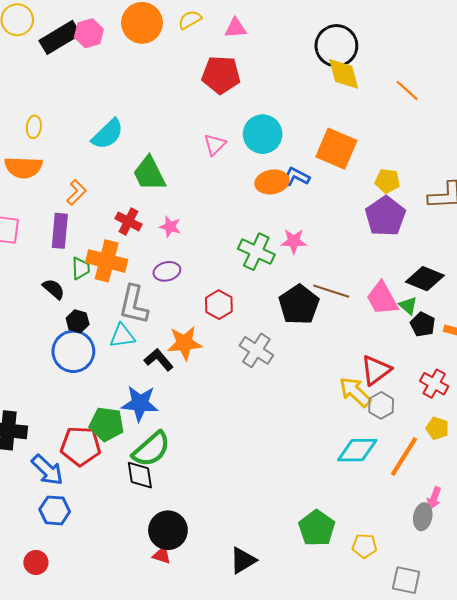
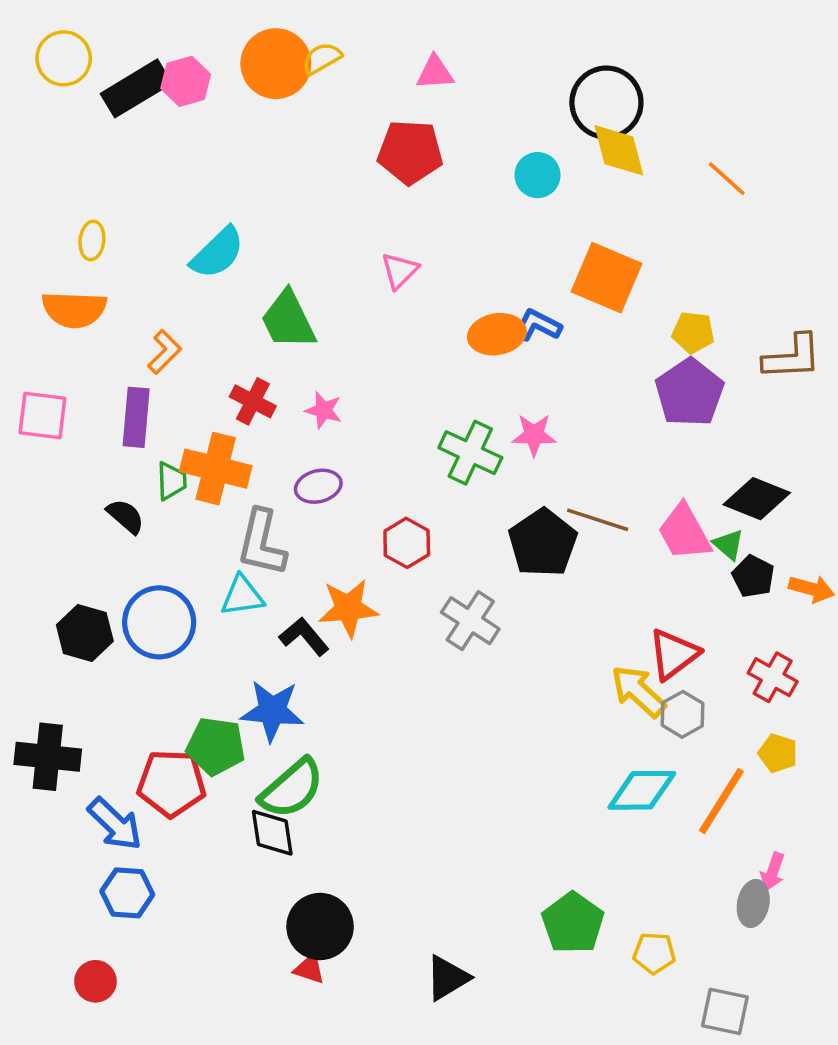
yellow semicircle: (190, 20) -> (322, 58), moved
cyan circle: (263, 134) -> (537, 175), moved, size x0.7
black hexagon: (78, 321) -> (85, 633), moved, size x1.4

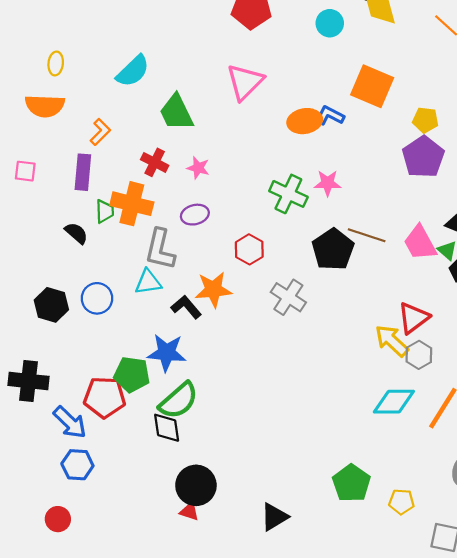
pink triangle: (400, 271) -> (245, 82), size x1.6
pink square: (42, 416) -> (25, 171), size x0.7
blue circle: (159, 622) -> (97, 298), size x0.7

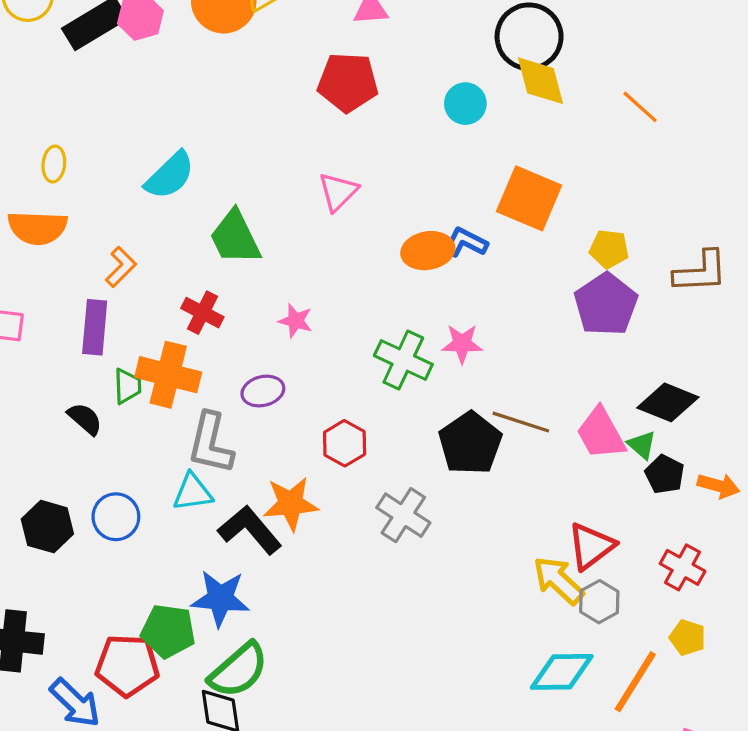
pink triangle: (245, 82) -> (338, 192), size x0.7
pink star: (198, 168) -> (296, 321), moved
black L-shape: (186, 307) -> (250, 530), size x1.4

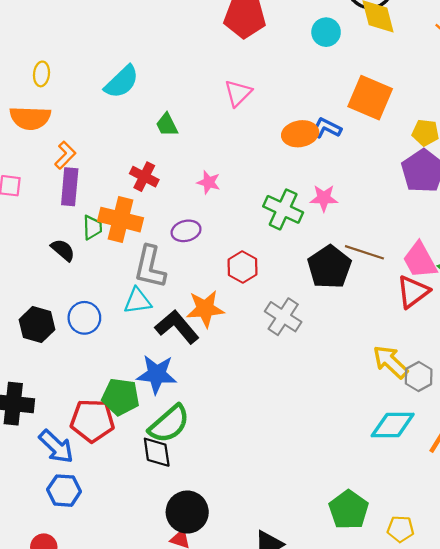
green trapezoid: (235, 238) -> (167, 125), size x0.6
orange L-shape: (121, 267) -> (65, 155), moved
red triangle: (591, 546) -> (413, 292), moved

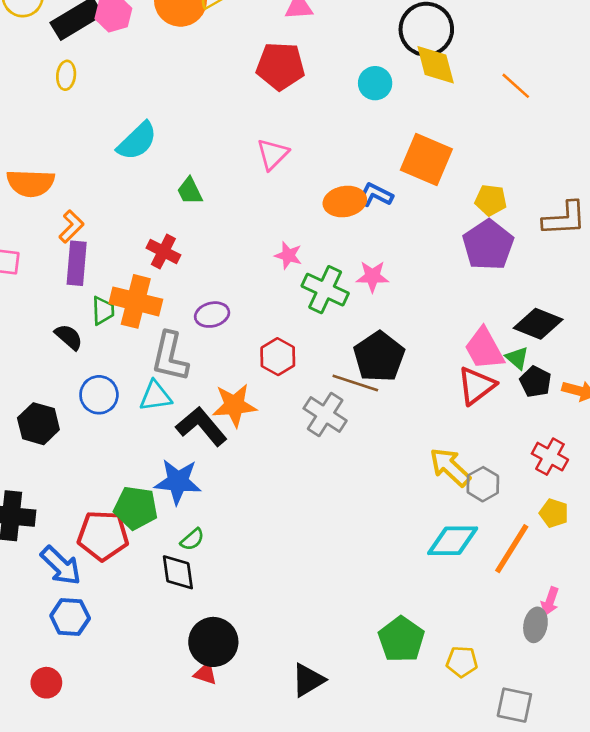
yellow ellipse: (41, 74) -> (66, 75), moved
pink star: (209, 182) -> (288, 255), moved
brown line: (364, 252) -> (355, 383), moved
blue circle: (84, 318) -> (99, 395), moved
green semicircle: (169, 424) -> (192, 539), size x0.5

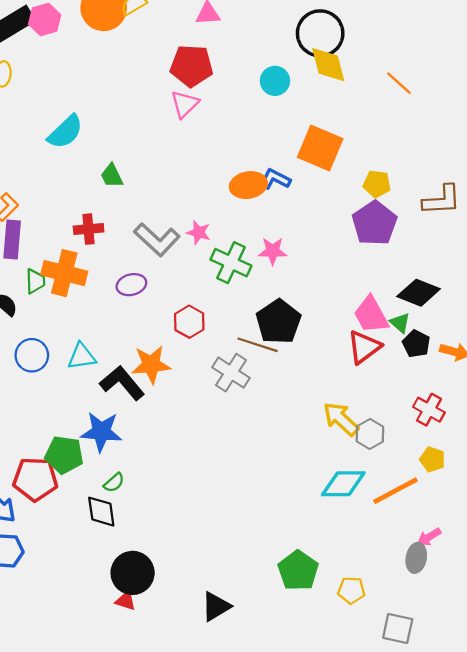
pink triangle: (273, 154) -> (185, 104), moved
red cross: (163, 251) -> (89, 229), turned -32
gray L-shape: (170, 357) -> (157, 239), moved, turned -60
orange line: (512, 549) -> (395, 491), turned 30
pink arrow: (550, 601) -> (429, 537), turned 40

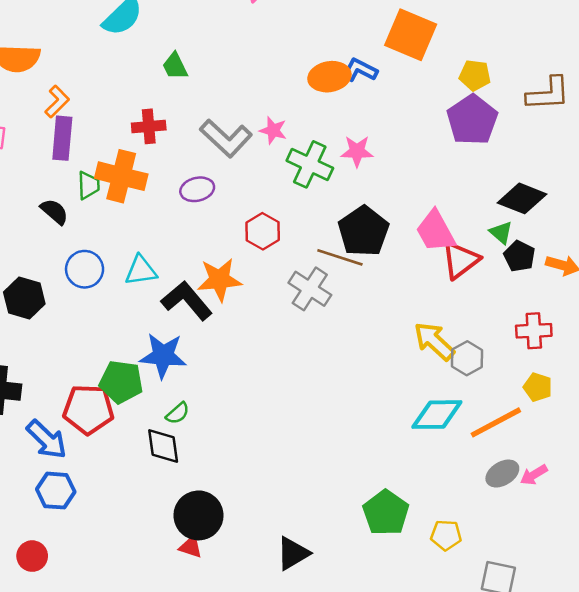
pink trapezoid: (371, 315) -> (436, 231), moved
red cross: (429, 410) -> (534, 331), turned -32
gray ellipse: (416, 558) -> (502, 474), moved, turned 48

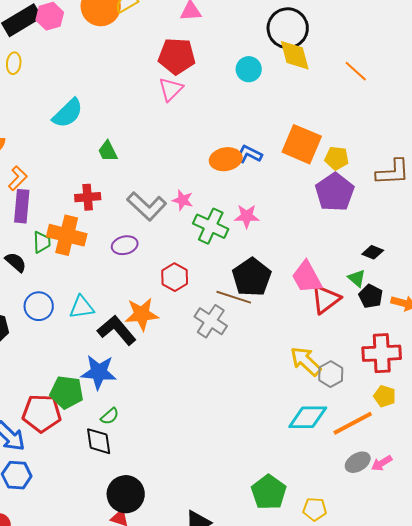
orange square: (411, 35) -> (302, 144), moved
black diamond: (522, 198) -> (373, 252), size x0.6
red cross: (534, 331) -> (382, 353), size x1.4

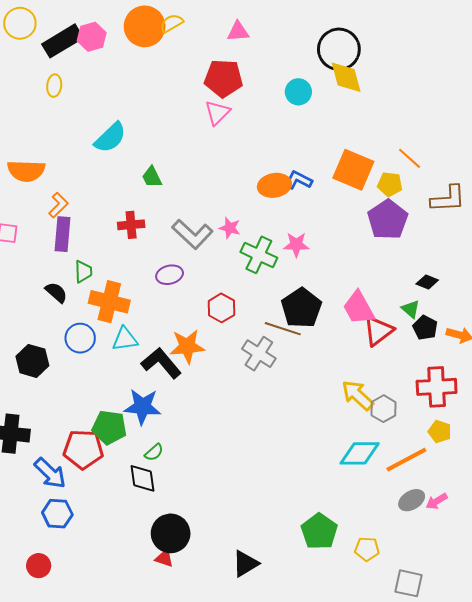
orange line: (356, 71) -> (410, 158), moved
orange cross: (67, 235) -> (109, 302), moved

